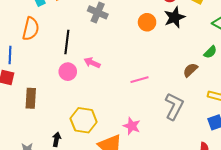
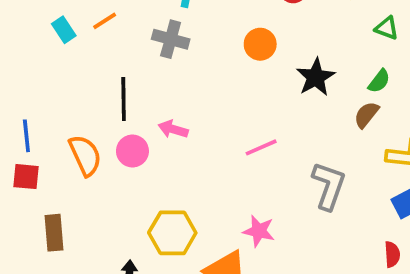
black star: (174, 17) -> (316, 77), moved
orange semicircle: (31, 29) -> (85, 155), moved, turned -30
brown semicircle: (190, 70) -> (366, 115), moved
brown rectangle: (31, 98) -> (54, 233), moved

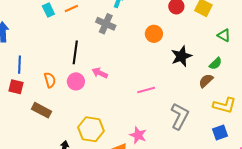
orange semicircle: (85, 155) -> (50, 80), size x0.7
brown rectangle: (54, 233) -> (41, 110), moved, turned -66

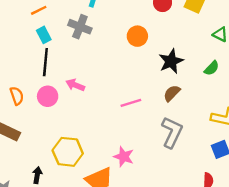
cyan rectangle: (48, 10) -> (44, 35), moved
brown semicircle: (206, 81) -> (172, 93), moved

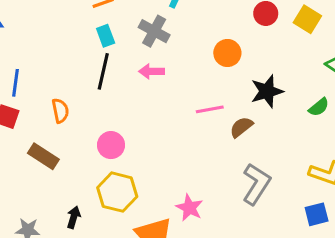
pink arrow: (75, 85) -> (152, 71), moved, turned -30
brown semicircle: (172, 93) -> (241, 127), moved
pink circle: (48, 96) -> (111, 145), moved
pink line: (131, 103) -> (210, 109), moved

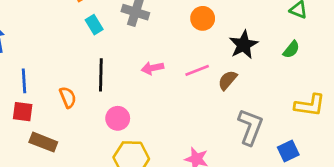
black line: (103, 71) -> (101, 75), moved
pink arrow: (152, 71) -> (152, 68), moved
brown rectangle: (43, 156) -> (43, 142), moved
blue square: (317, 214) -> (288, 151), moved

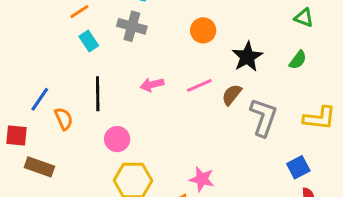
blue line: (24, 81) -> (40, 99), moved, turned 40
gray L-shape: (250, 127) -> (263, 117), moved

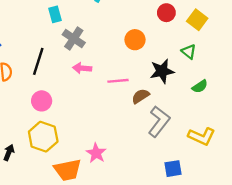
green triangle: (304, 18) -> (189, 52), moved
gray cross: (132, 26) -> (74, 39), moved
cyan rectangle: (89, 41) -> (55, 14), moved

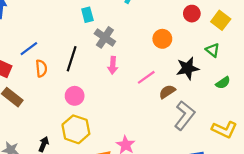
pink arrow: (82, 68) -> (113, 65), turned -91
pink line: (118, 81) -> (146, 77), turned -30

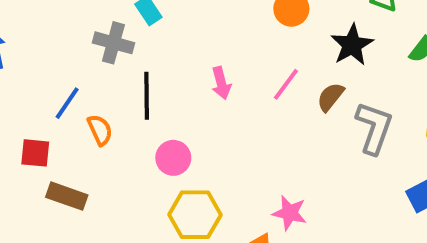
gray cross: (105, 37) -> (113, 43), moved

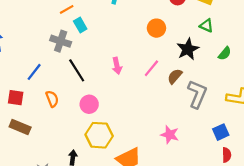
black line: (147, 96) -> (77, 70), turned -35
orange semicircle: (100, 130) -> (52, 99), moved
brown rectangle: (67, 196) -> (20, 127), moved
pink star: (290, 213) -> (170, 135), moved

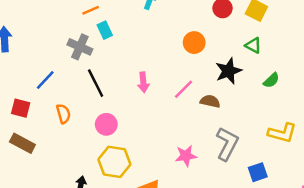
brown semicircle: (175, 76) -> (210, 101), turned 56
gray L-shape: (197, 94) -> (227, 144), moved
pink star: (170, 135) -> (186, 156), moved, turned -30

